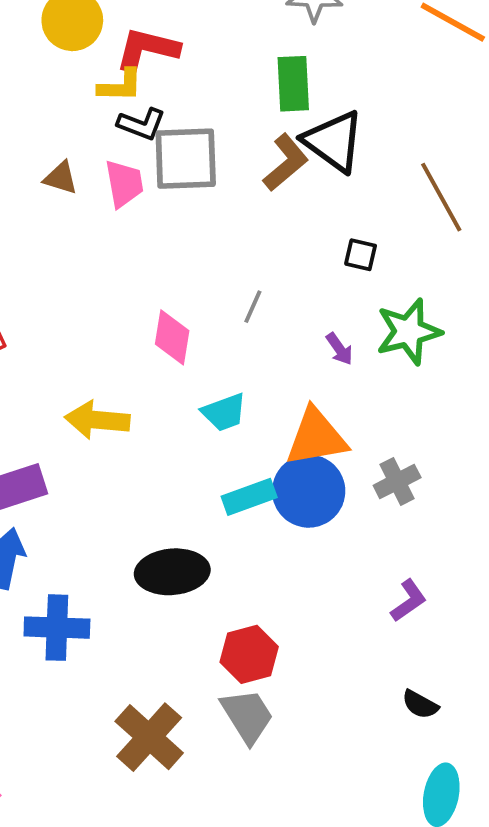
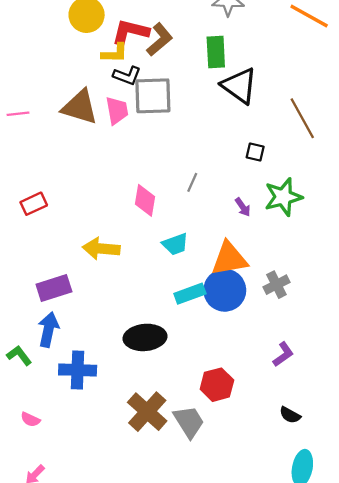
brown L-shape: (286, 162) -> (160, 40), moved
brown triangle: (61, 178) -> (80, 107), size x1.8
red hexagon: (249, 654) -> (217, 385), moved
brown cross: (149, 737) -> (147, 412), moved

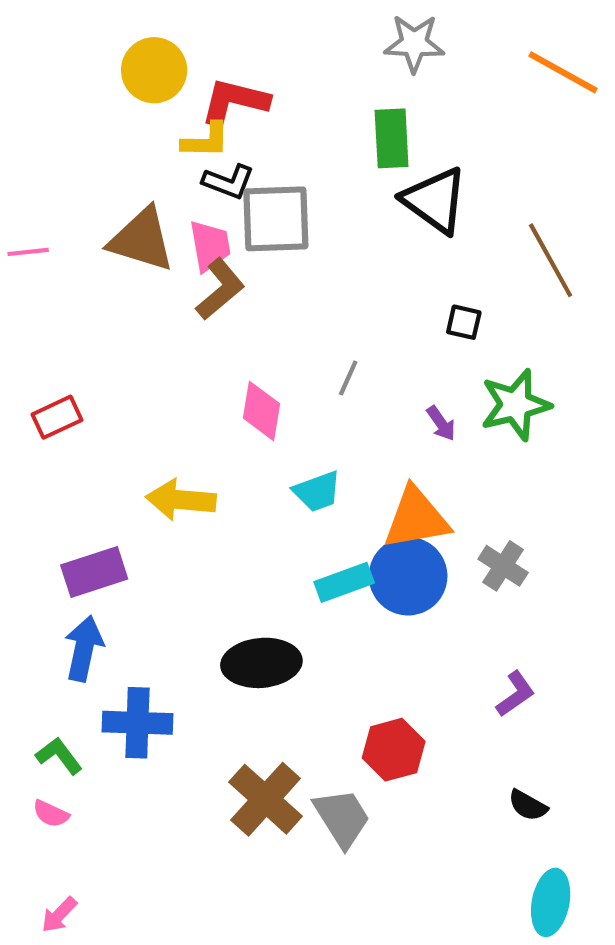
brown L-shape: (160, 40) -> (220, 289), moved
gray cross: (276, 285) -> (503, 566), turned -30
green L-shape: (19, 355) -> (59, 756), moved

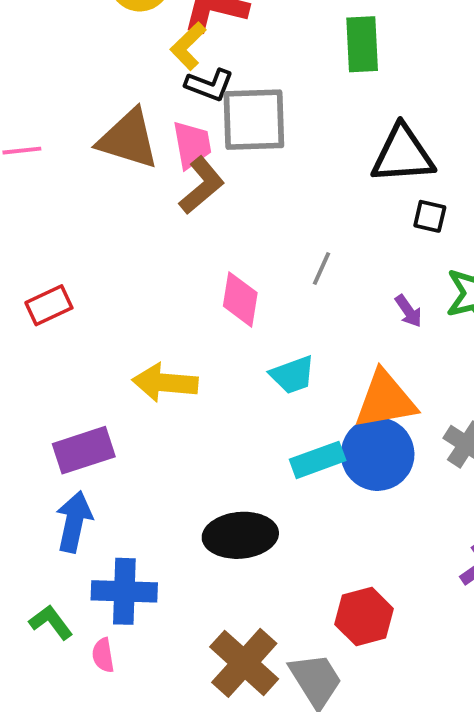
yellow L-shape: (206, 140) -> (188, 46), turned 135
black triangle: (435, 200) -> (403, 154), moved, turned -40
pink semicircle: (51, 814) -> (103, 655), moved, turned 56

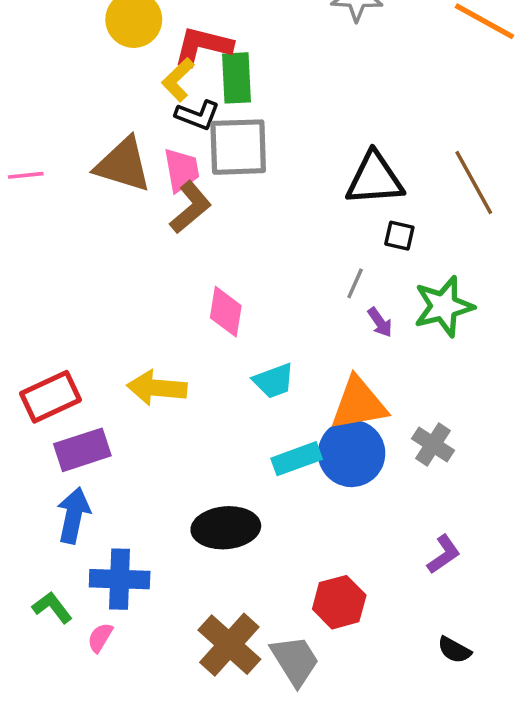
green rectangle: (362, 44) -> (236, 78), moved
gray line: (322, 269) -> (355, 283), moved
red rectangle: (49, 305) -> (51, 397), moved, size x1.4
pink semicircle: (103, 655) -> (100, 638), turned 40

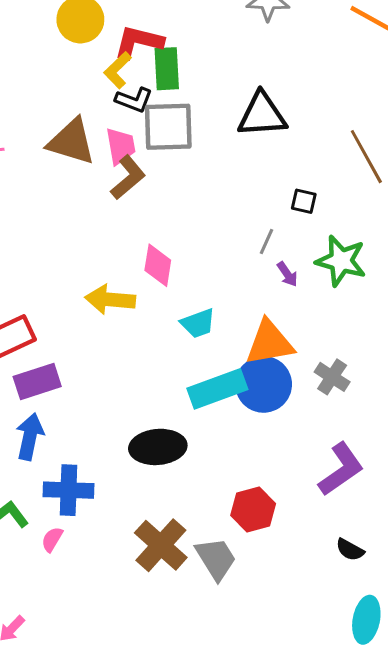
black triangle: (375, 179) -> (262, 115), moved
green star: (444, 306) -> (341, 261), turned 30
yellow arrow: (157, 388) -> (110, 300), moved
cyan rectangle: (297, 459) -> (217, 389), size x1.4
purple L-shape: (444, 554) -> (341, 469), size x1.6

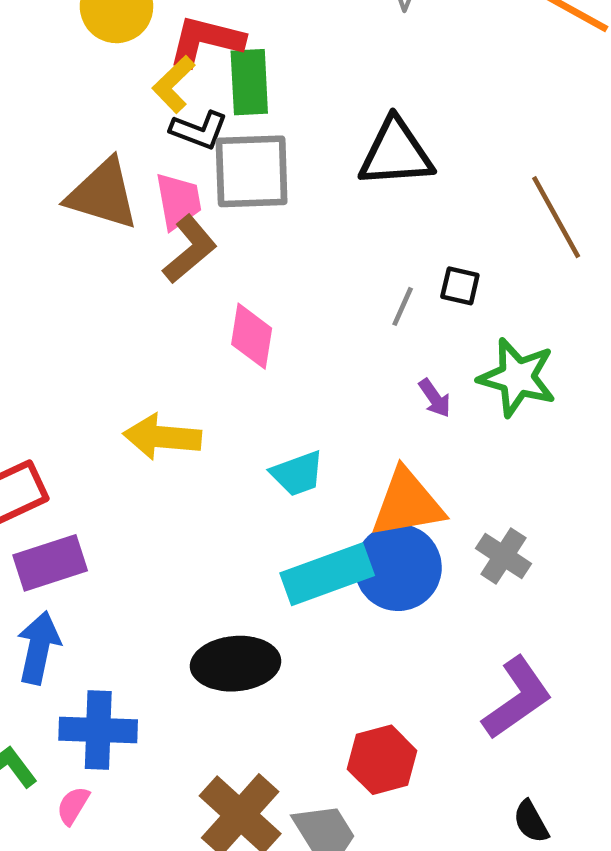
gray line: (267, 241) -> (403, 306), moved
pink diamond: (158, 265) -> (252, 336), moved
black semicircle: (350, 550) -> (531, 822), turned 32

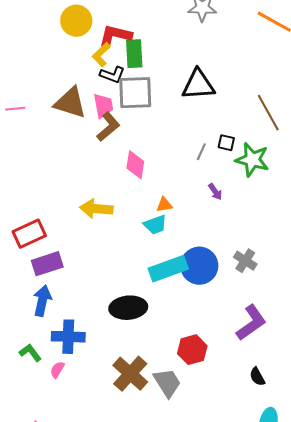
green star: (517, 377) -> (252, 160), moved
orange triangle: (407, 503) -> (164, 205), moved, size x0.5

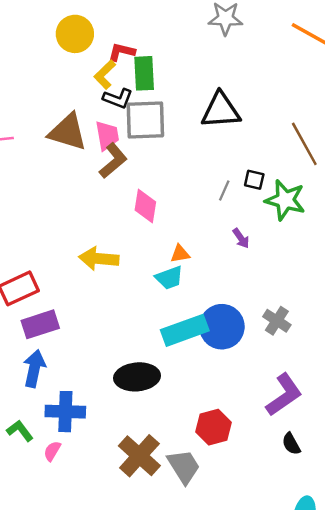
red L-shape: (115, 36) -> (121, 52), size x0.7
black semicircle: (257, 377) -> (291, 444), moved

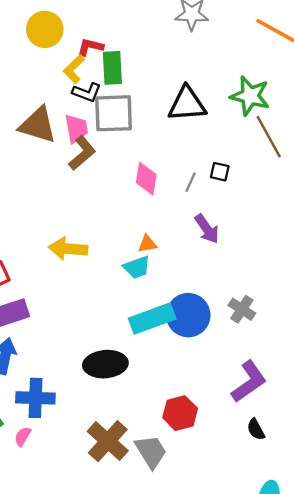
green star: (285, 200) -> (250, 96), moved
pink diamond: (145, 206) -> (146, 179), moved
purple arrow: (241, 238) -> (207, 229), size x1.5

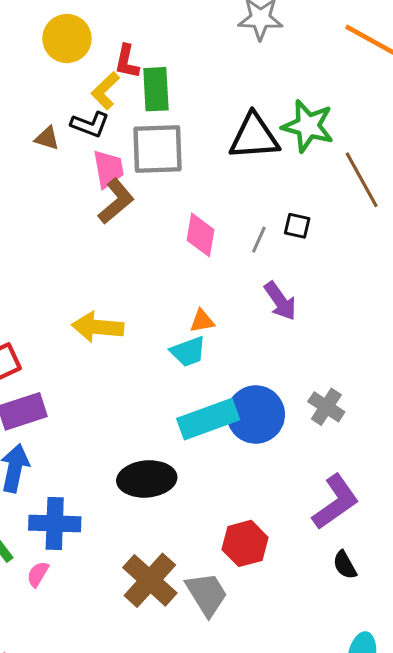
red L-shape: (90, 47) -> (127, 62), turned -92
black L-shape: (87, 92) -> (90, 124), moved
green star: (250, 96) -> (308, 126), moved
brown triangle: (38, 125) -> (47, 138), moved, size x0.5

